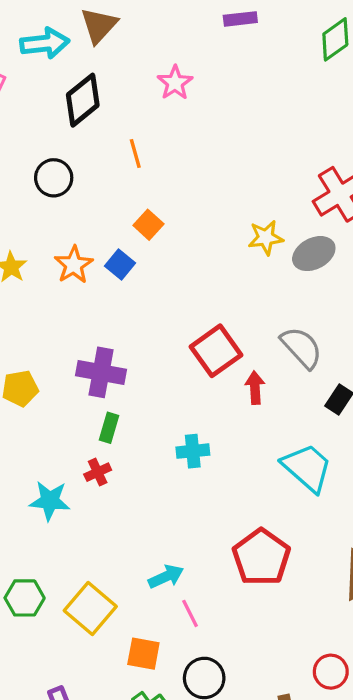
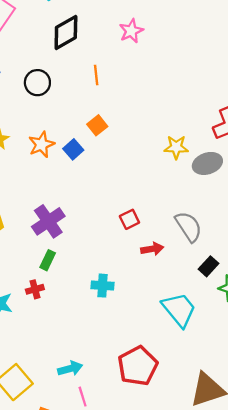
red square: (216, 351) -> (129, 219), size x0.6
purple cross: (101, 372) -> (48, 221), turned 36
red arrow: (255, 388) -> (152, 249), turned 75

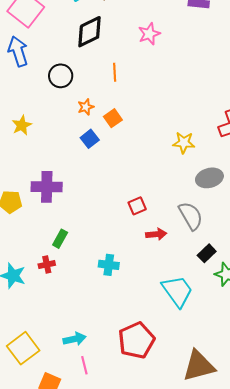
orange star: (41, 145) -> (86, 107), moved, size x0.7
gray ellipse: (207, 163) -> (209, 178), moved
purple cross: (48, 221) -> (47, 187), moved, turned 32

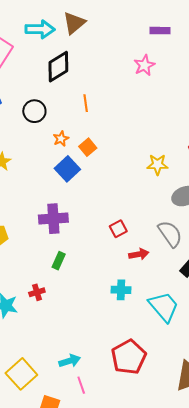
pink star: (149, 34) -> (144, 65), moved
blue square: (90, 139) -> (67, 169), size x1.4
purple cross: (47, 187) -> (53, 219), moved
green rectangle: (60, 239) -> (59, 261), moved
cyan cross: (109, 265) -> (121, 290), moved

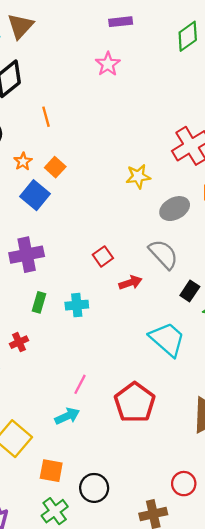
cyan cross: (121, 290) -> (77, 305), moved
pink line: (81, 385) -> (80, 384), moved, turned 54

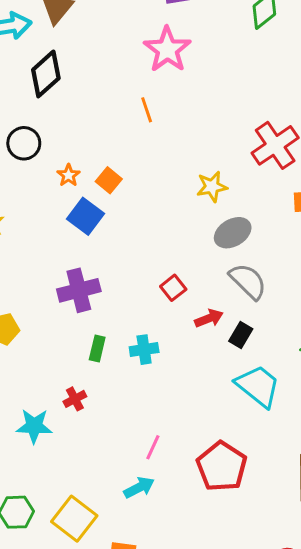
pink star: (108, 64) -> (167, 49), size x1.5
orange line: (46, 117) -> (147, 110), moved
gray ellipse: (175, 209) -> (233, 233), moved
black rectangle: (190, 291) -> (241, 335), moved

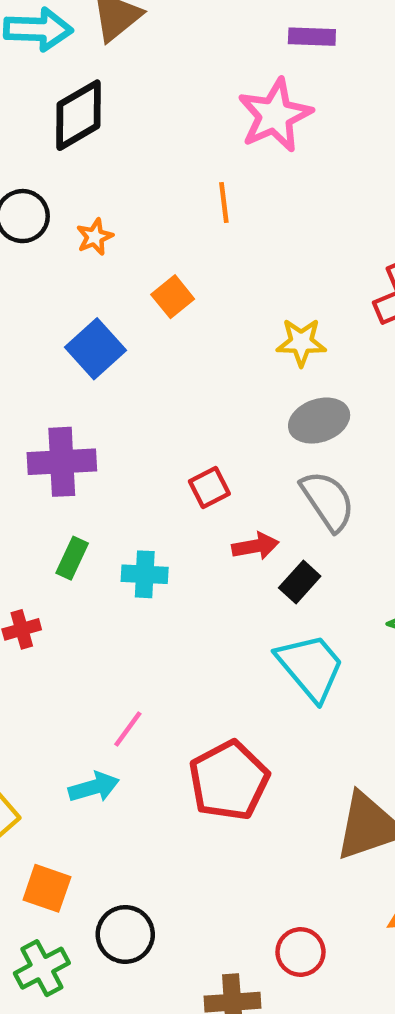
orange star: (68, 175) -> (95, 237), moved
orange square: (109, 180) -> (173, 297), moved

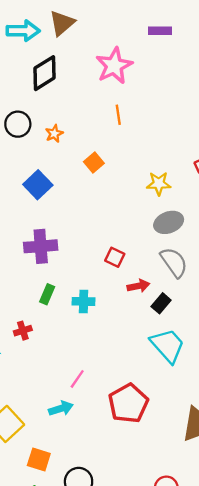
pink star: (275, 115) -> (114, 66), moved
blue square: (95, 349) -> (38, 185), moved
red square: (209, 487) -> (115, 257), turned -36

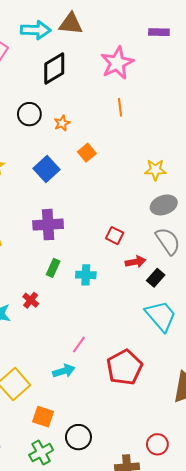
brown triangle: (62, 23) -> (71, 24), turned 45
orange square: (94, 162) -> (87, 153), moved
red cross: (23, 331) -> (31, 300), turned -35

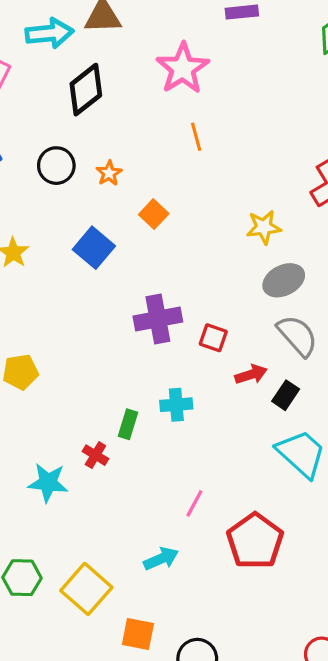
purple cross: (48, 225) -> (158, 319), moved
green rectangle: (53, 268) -> (128, 424), moved
pink line: (79, 345) -> (194, 503), moved

